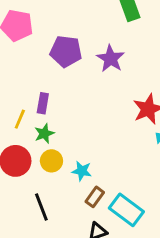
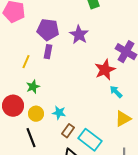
purple rectangle: (43, 103) -> (48, 52), moved
yellow line: (20, 119) -> (26, 62), moved
yellow circle: (51, 161) -> (36, 114), moved

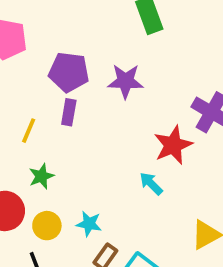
purple star: (79, 35) -> (125, 81), turned -30
cyan arrow: (116, 92) -> (151, 184), moved

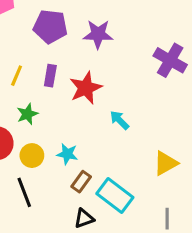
purple rectangle: (69, 112) -> (50, 76), moved
red star: (173, 145) -> (86, 88), moved

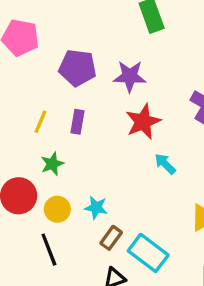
red star: (86, 88) -> (143, 122), moved
cyan arrow: (119, 120) -> (165, 164), moved

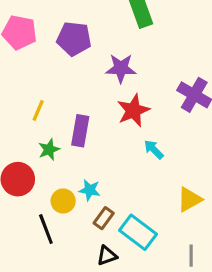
purple pentagon: (78, 68) -> (74, 39), moved
purple rectangle: (78, 122) -> (80, 131), moved, size x1.4
yellow circle: (57, 209) -> (63, 201), moved

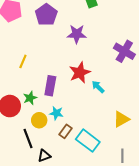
purple pentagon: (74, 39) -> (46, 15), turned 30
red star: (133, 110) -> (80, 73), moved
purple rectangle: (80, 131) -> (50, 86), moved
green star: (49, 149) -> (30, 98), moved
black triangle: (107, 256) -> (44, 156), moved

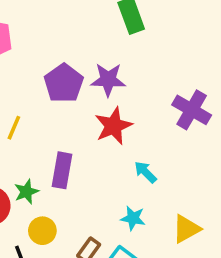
purple pentagon: (46, 15) -> (64, 83), moved
red star: (80, 73) -> (113, 126), moved
cyan star: (56, 113) -> (133, 218), moved

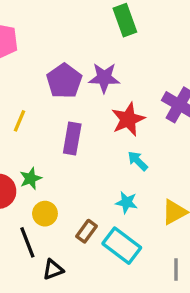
red star: (113, 126) -> (128, 119), moved
purple rectangle: (62, 170) -> (72, 138), moved

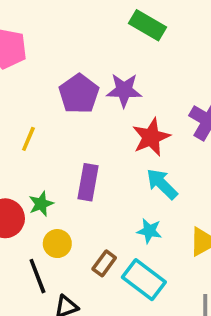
green rectangle: (125, 20) -> (147, 25), turned -40
purple rectangle: (72, 138) -> (88, 182), moved
cyan arrow: (138, 161) -> (162, 184), size x1.4

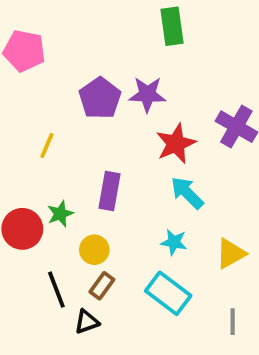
green rectangle: (147, 25) -> (172, 26), turned 52
yellow circle: (57, 244) -> (94, 250), moved
brown rectangle: (104, 263) -> (102, 286), moved

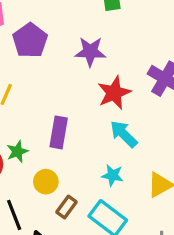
purple pentagon: (100, 98) -> (30, 40), moved
brown rectangle: (102, 286) -> (66, 207), moved

